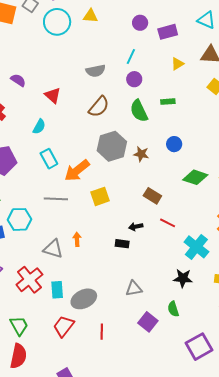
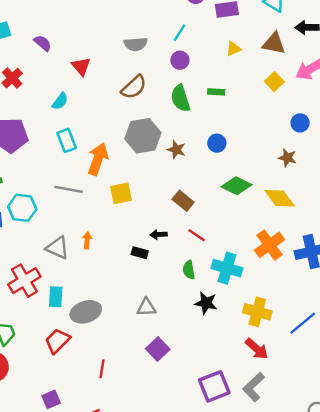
orange arrow: (77, 171) -> (98, 159), turned 140
cyan cross: (196, 247) -> (227, 268), turned -30
green semicircle: (173, 309) -> (189, 270), moved
red line: (102, 332) -> (102, 369), moved

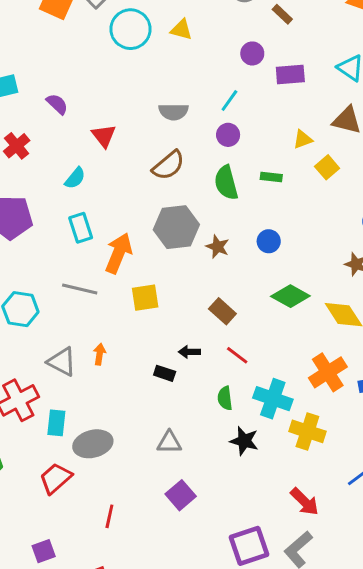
yellow triangle: (233, 49) -> (303, 139), moved
yellow square: (274, 82) -> (327, 167), moved
yellow cross: (257, 312) -> (307, 431), moved

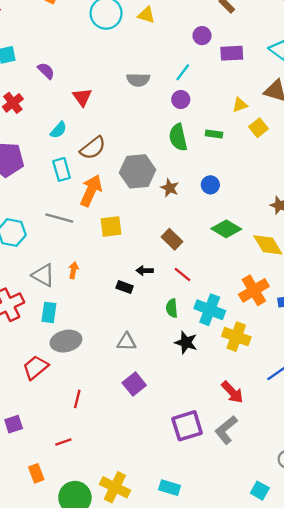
brown semicircle: (168, 165) -> (93, 148), moved
cyan rectangle: (56, 423) -> (49, 312), moved
purple square: (44, 551) -> (14, 424), moved

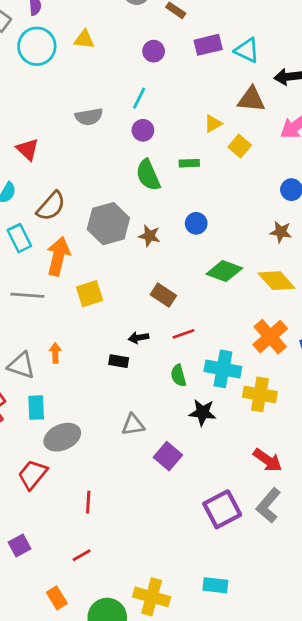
purple rectangle: (232, 53) -> (208, 45), moved
red line: (183, 274) -> (183, 334), turned -48
purple square: (134, 384) -> (168, 456), moved

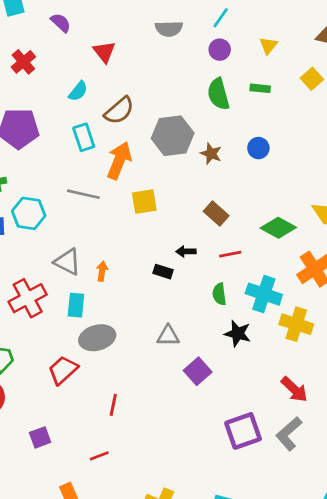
yellow triangle: (213, 124) -> (268, 46), moved, turned -30
green diamond: (224, 271) -> (278, 228), moved
orange arrow: (55, 353) -> (102, 271), moved

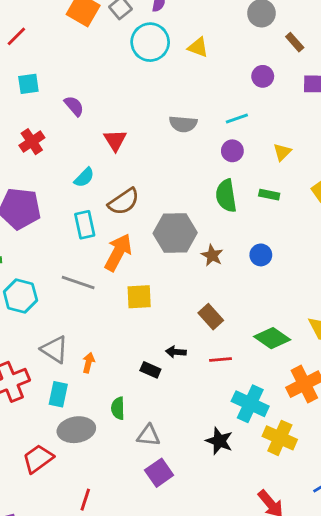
cyan line: (221, 18) -> (237, 119), turned 30
green semicircle: (219, 294) -> (118, 408), moved
purple square: (198, 371) -> (159, 473), moved

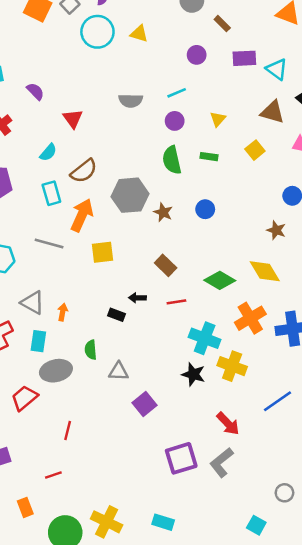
black star: (219, 441) -> (193, 374), moved
purple square: (159, 473) -> (145, 404), moved

